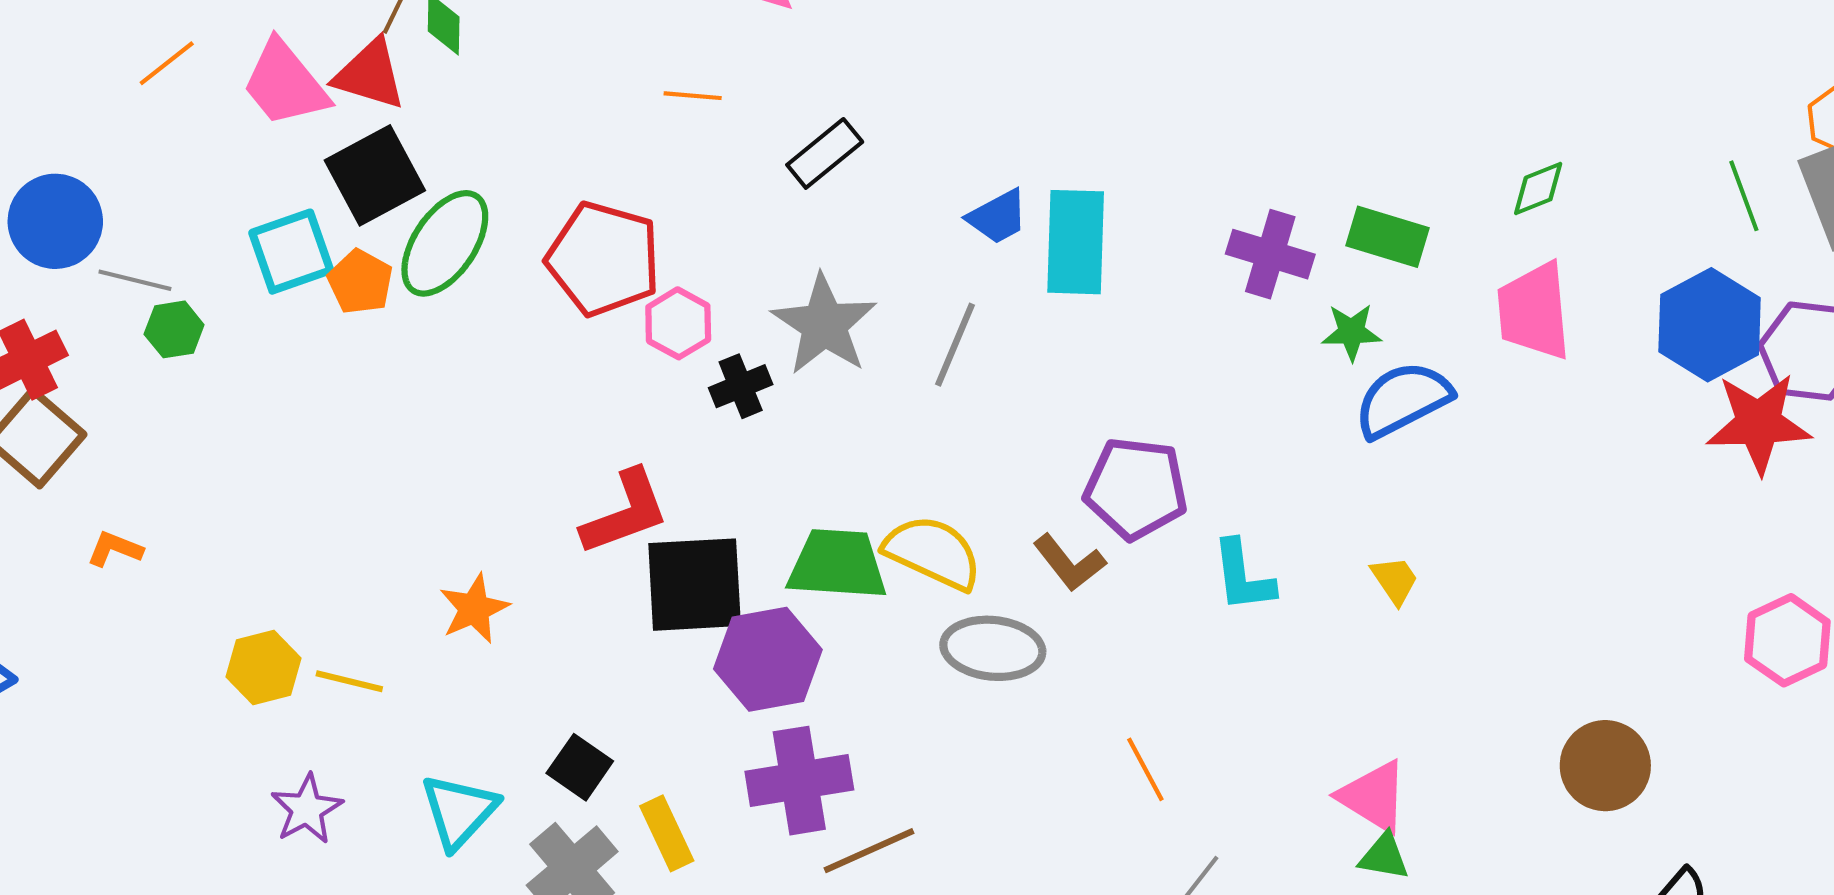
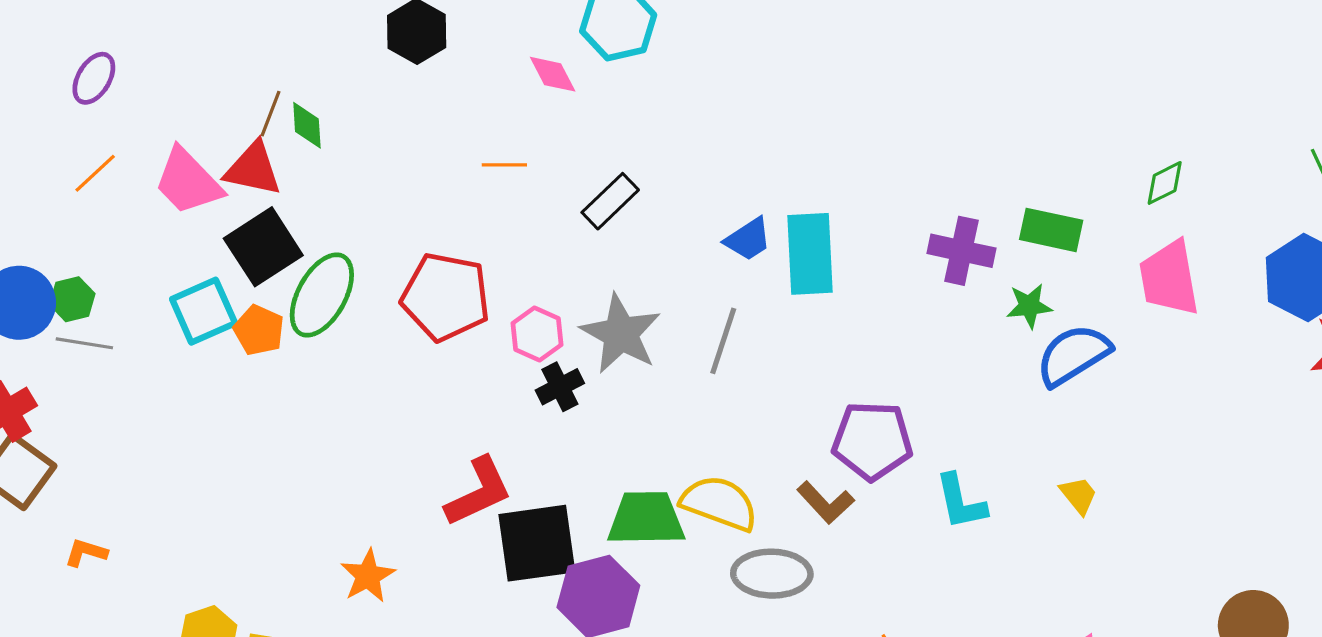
pink hexagon: (678, 323) -> (537, 334), moved
green hexagon: (174, 329) -> (72, 299), moved

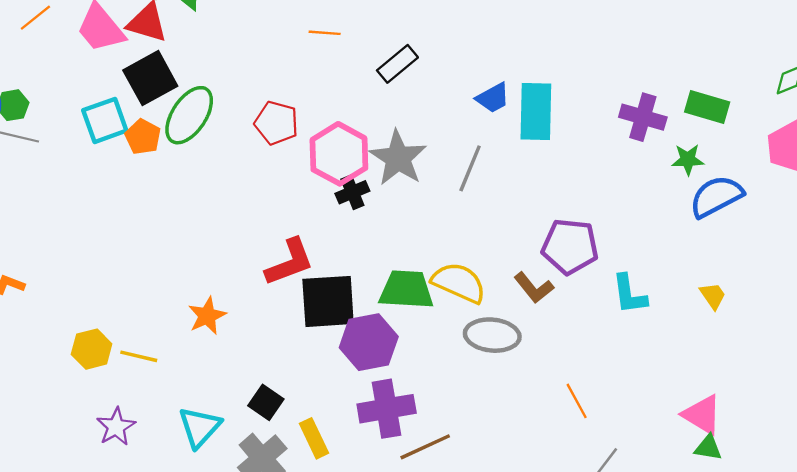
red pentagon: (446, 297) -> (276, 123), size x0.7
pink hexagon: (537, 334) -> (339, 154), size x1.6

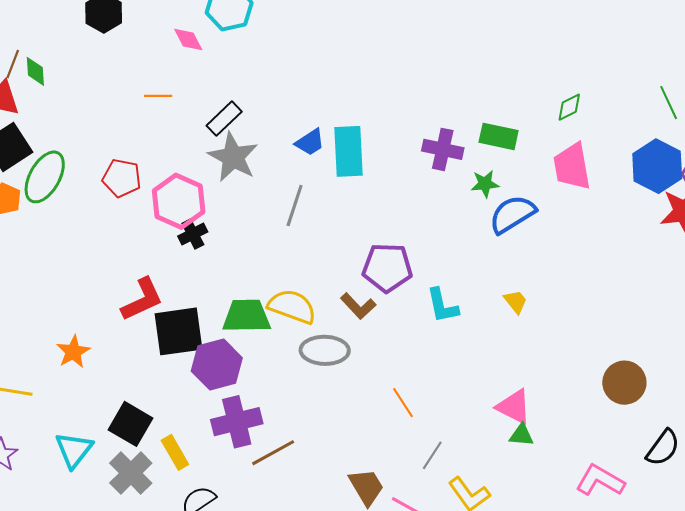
gray star: (398, 158) -> (233, 157), moved
black square: (266, 402) -> (130, 424), size x1.4

